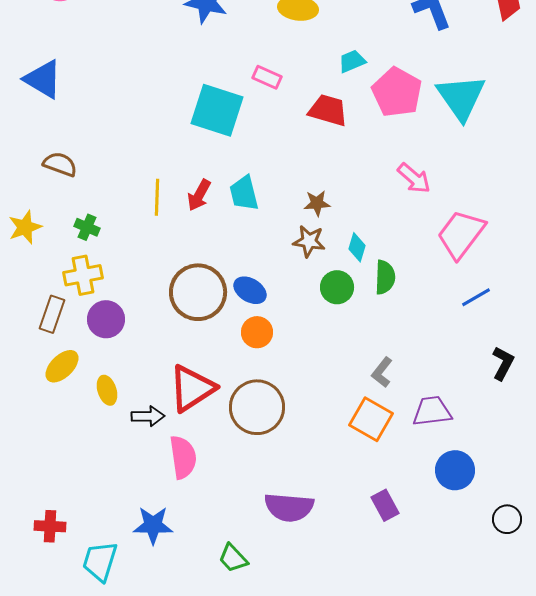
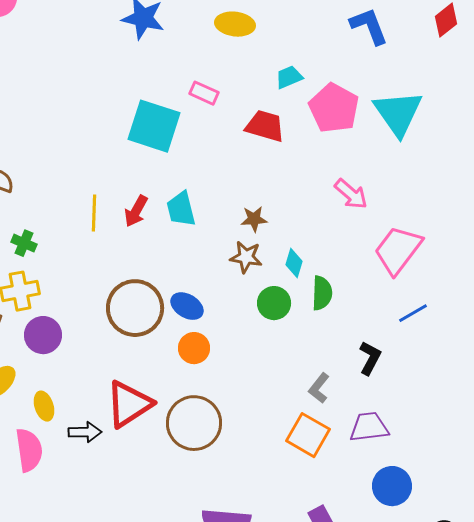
black L-shape: (503, 363) -> (370, 358), moved
pink semicircle: (183, 457) -> (29, 450), moved

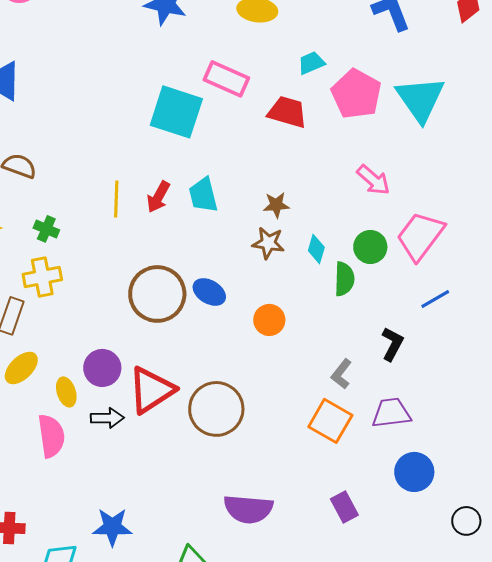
pink rectangle: (204, 93) -> (226, 79), size x1.5
green circle: (274, 303) -> (370, 247), moved
purple circle: (43, 335) -> (102, 368), moved
orange circle: (194, 348) -> (269, 320), moved

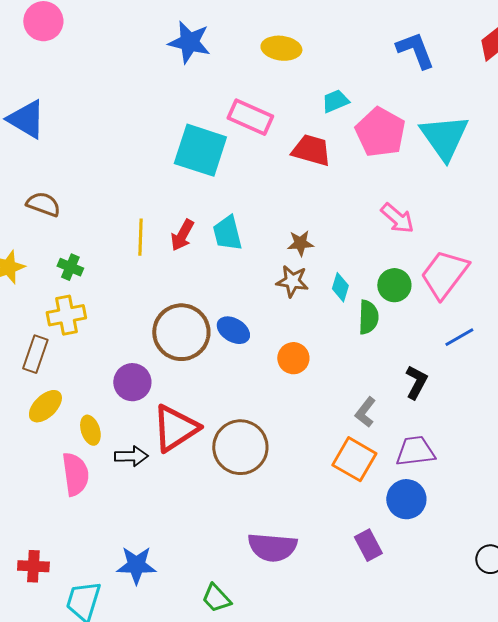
purple circle: (102, 368) -> (132, 382), moved
blue circle: (414, 472) -> (406, 499), moved

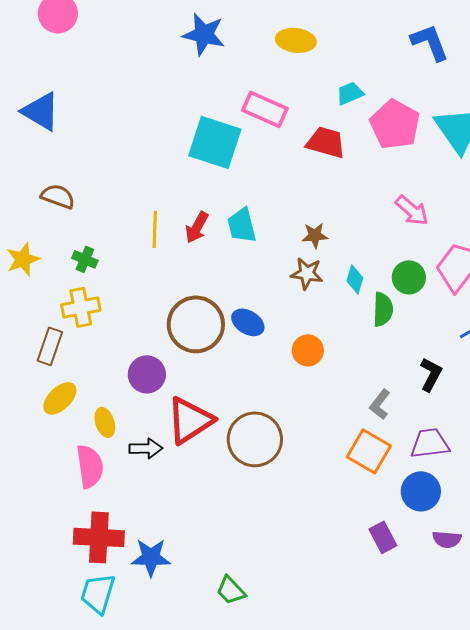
purple semicircle: (272, 547) -> (447, 539), moved, size x0.6
red cross: (33, 566) -> (99, 537), moved, size x1.6

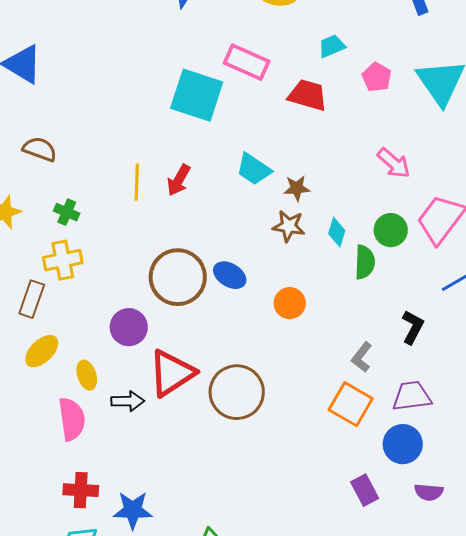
pink pentagon: (395, 124) -> (377, 77), size x0.6
cyan trapezoid: (242, 225) -> (254, 169), moved, turned -42
red cross: (99, 537) -> (81, 490), size x0.7

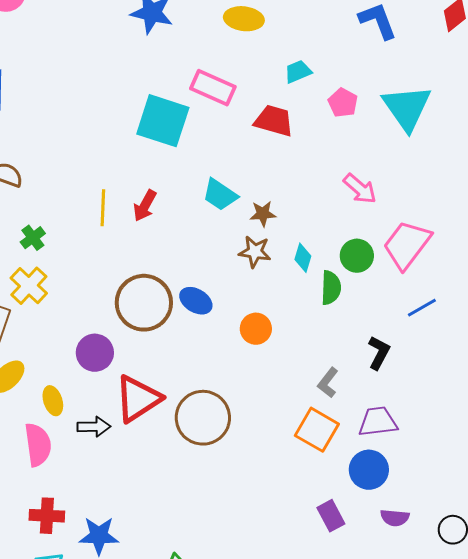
green cross: (67, 212) -> (33, 238), turned 30
yellow cross: (63, 260) -> (29, 286), turned -36

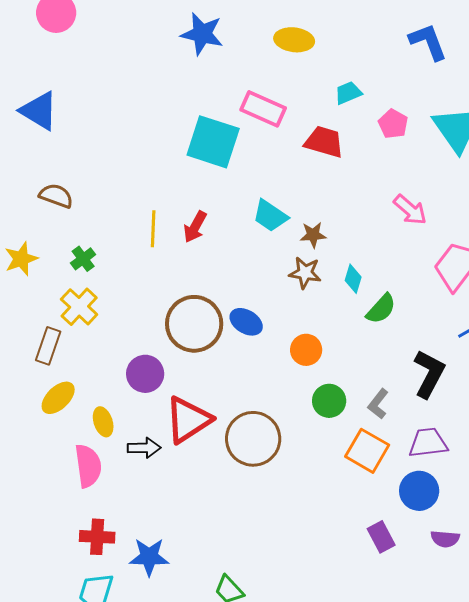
green circle: (357, 256) -> (329, 401), moved
green semicircle: (331, 288) -> (381, 309), turned 40
black L-shape: (379, 353) -> (429, 374), size x1.4

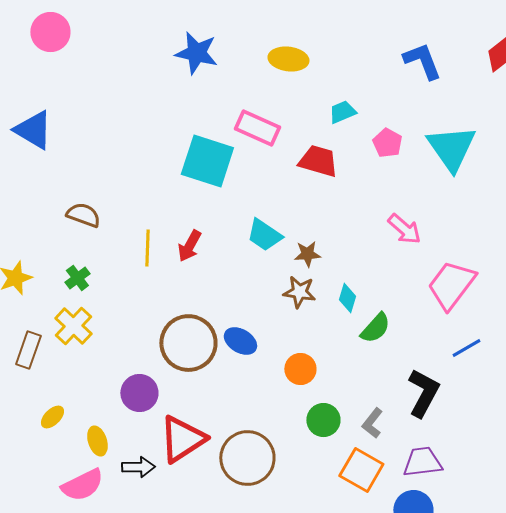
brown semicircle: (56, 196) -> (83, 215), moved
brown rectangle: (48, 346) -> (28, 350), moved
yellow ellipse: (58, 398) -> (52, 417), size x0.7
pink semicircle: (88, 466) -> (82, 485), turned 72

